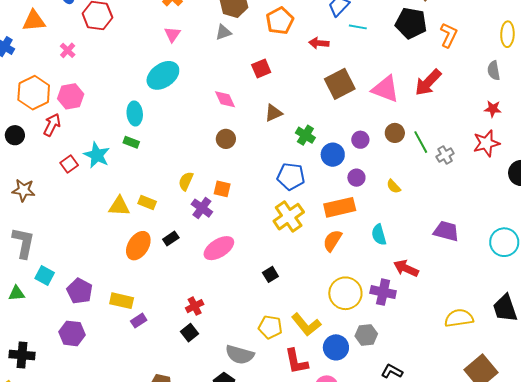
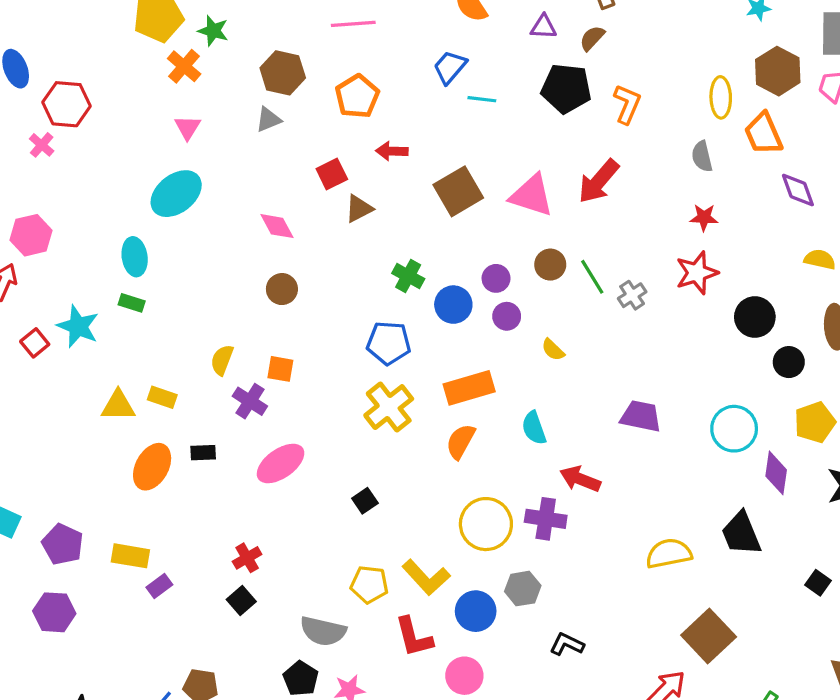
red arrow: (319, 43) -> (392, 151), moved
pink cross: (68, 50) -> (42, 145), moved
brown triangle: (273, 113) -> (359, 209), moved
purple circle: (356, 178) -> (507, 316), moved
black rectangle: (171, 239) -> (203, 453), turned 35

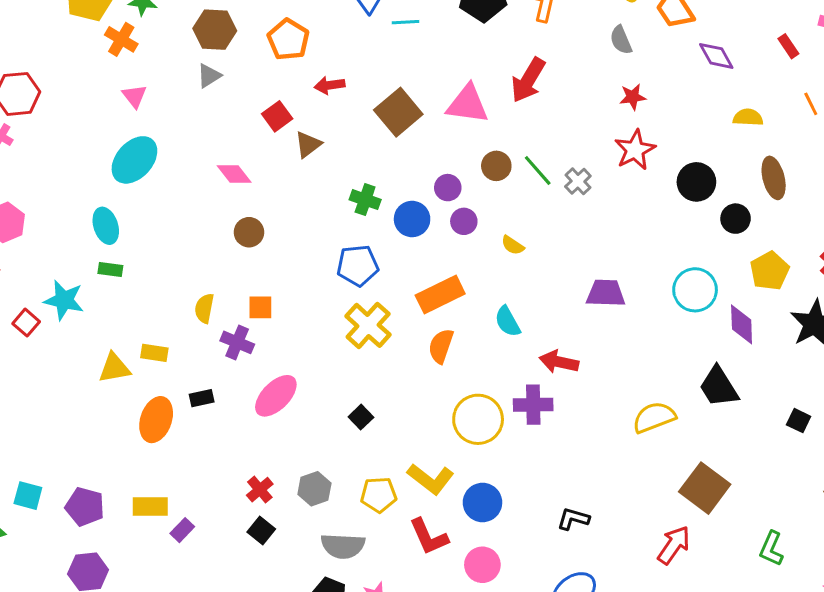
gray hexagon: (523, 589) -> (314, 489), moved

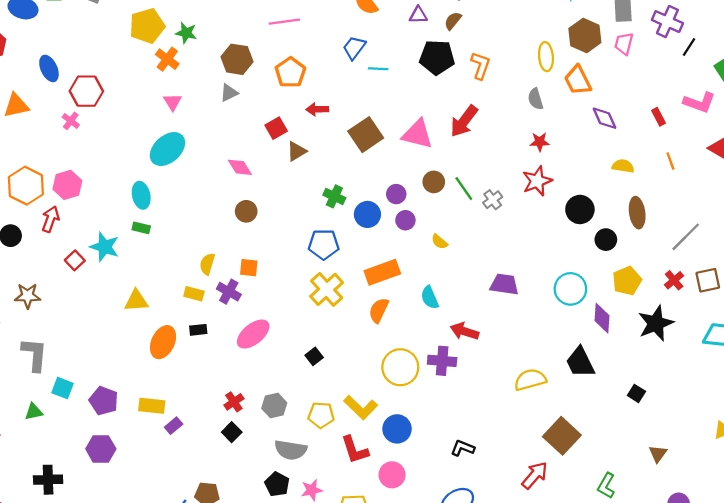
yellow rectangle: (154, 353) -> (194, 294), moved

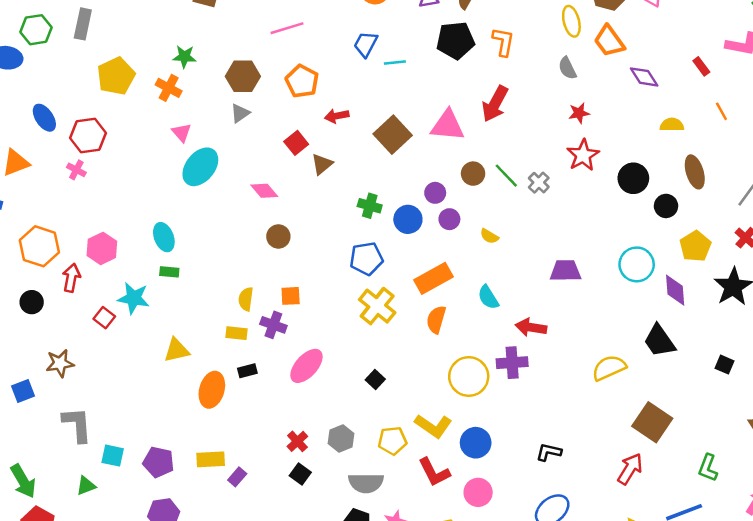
yellow pentagon: (147, 26) -> (116, 76), moved
cyan ellipse: (167, 149) -> (200, 167), moved
pink hexagon: (67, 185) -> (102, 248), moved

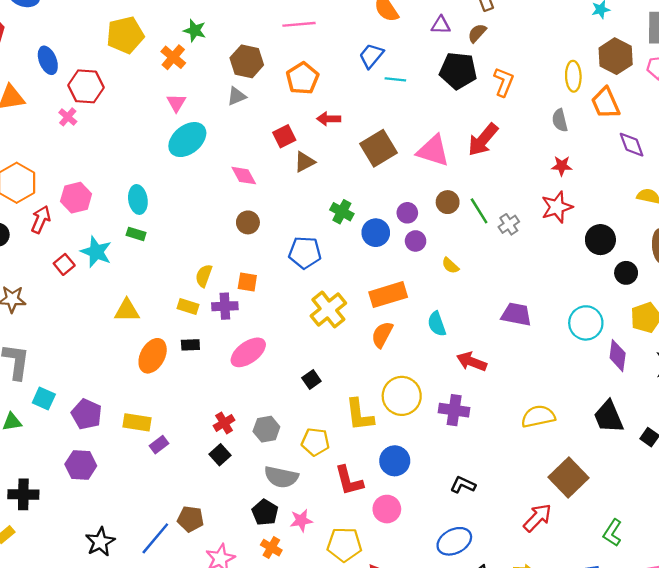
blue pentagon: (366, 259) -> (305, 253), moved
purple cross: (273, 325) -> (225, 306), turned -35
black trapezoid: (659, 341) -> (608, 417), moved
purple cross: (512, 363) -> (454, 410), moved
yellow L-shape: (433, 426) -> (359, 415), moved, turned 36

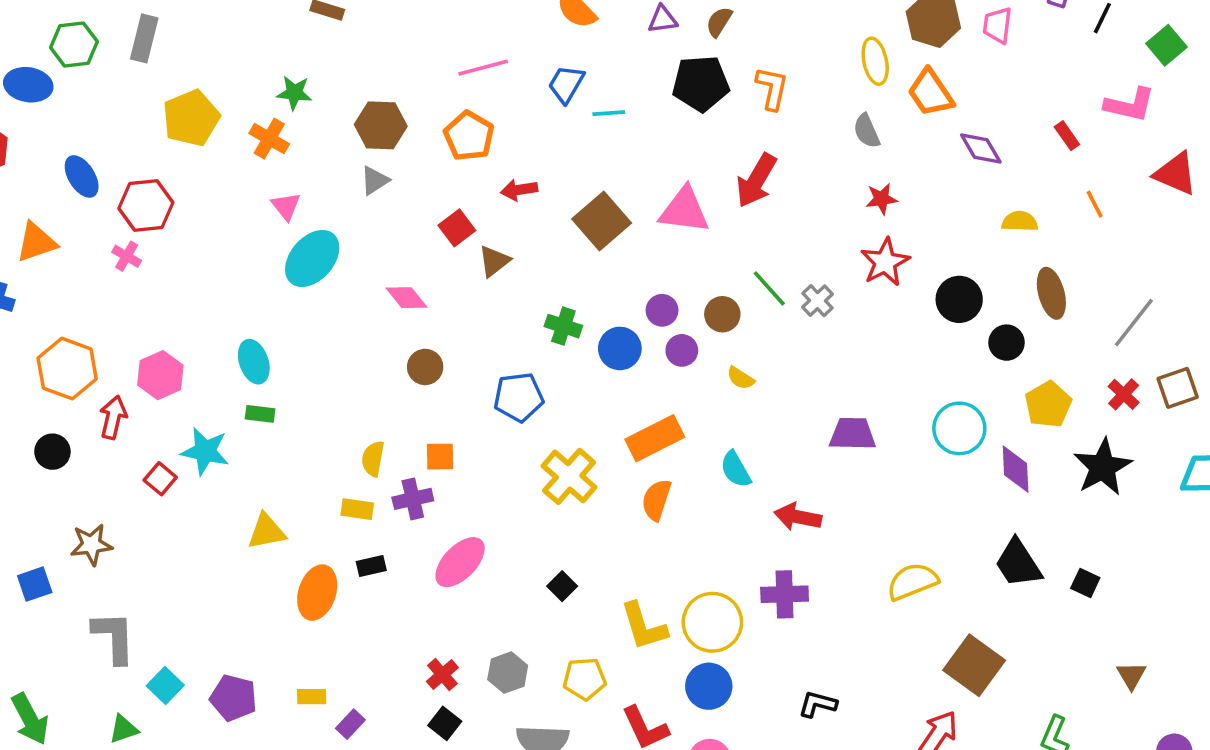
pink line: (299, 24) -> (483, 68), moved
brown circle: (448, 202) -> (722, 314), moved
yellow circle: (402, 396) -> (712, 622), moved
cyan square: (44, 399) -> (165, 686), turned 30
yellow rectangle: (137, 422) -> (312, 697), size x0.7

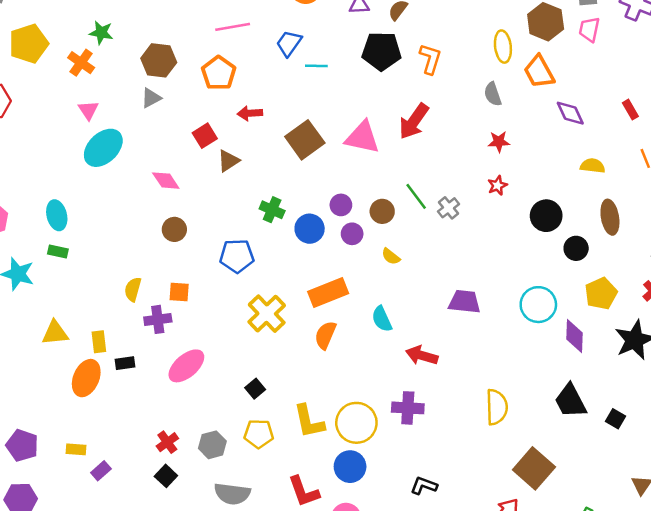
red star: (885, 262) -> (497, 185), size x0.6
yellow rectangle: (357, 509) -> (99, 342), moved, turned 70
yellow semicircle: (912, 581) -> (497, 407), turned 105
yellow pentagon: (585, 679) -> (259, 434), moved

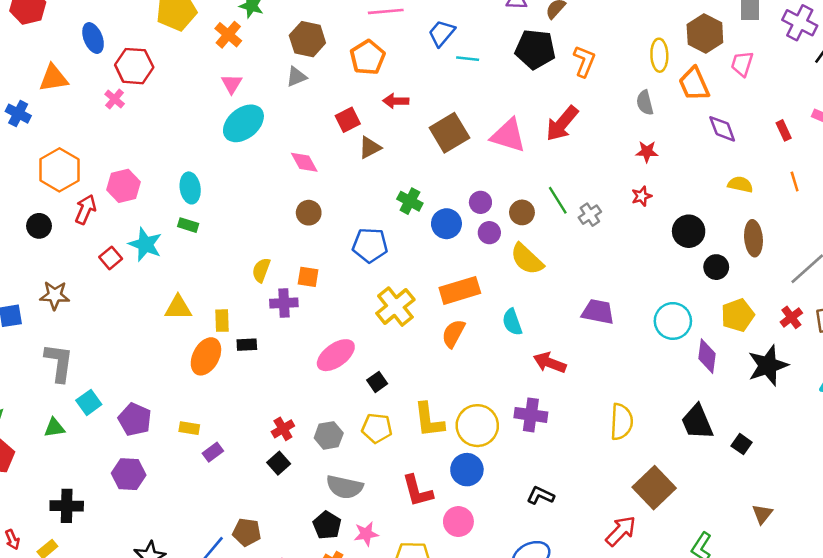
pink trapezoid: (589, 29) -> (742, 64), moved
yellow semicircle: (391, 256) -> (527, 259), size x1.8
pink ellipse: (186, 366) -> (336, 355), moved

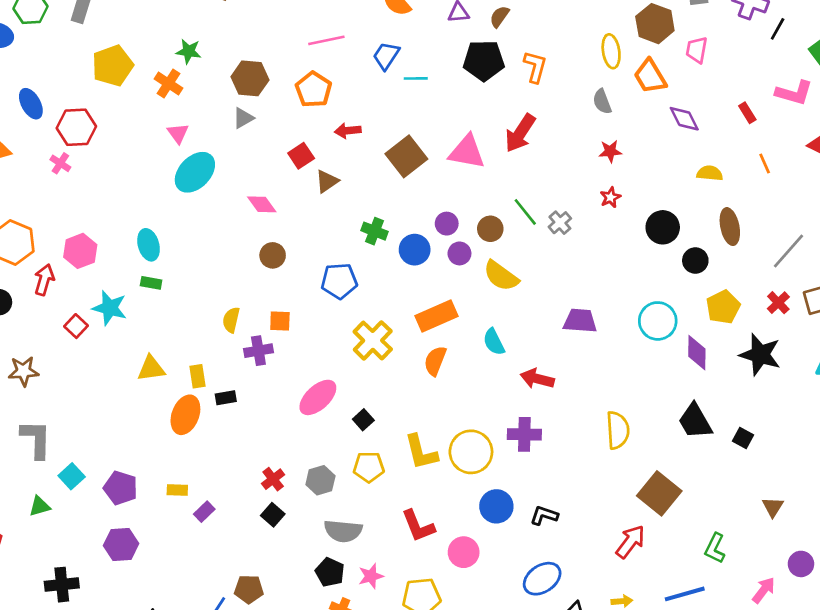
black star: (768, 365) -> (760, 355), turned -30
blue circle: (467, 470) -> (496, 506), moved

